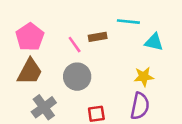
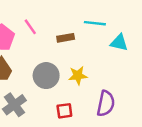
pink line: (75, 45) -> (30, 27), moved
yellow star: (144, 77) -> (78, 76), moved

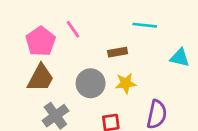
brown rectangle: (66, 38) -> (118, 52), moved
cyan triangle: (119, 43) -> (180, 58), moved

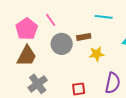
gray circle: (91, 83) -> (62, 44), moved
yellow star: (126, 83) -> (97, 54), moved

